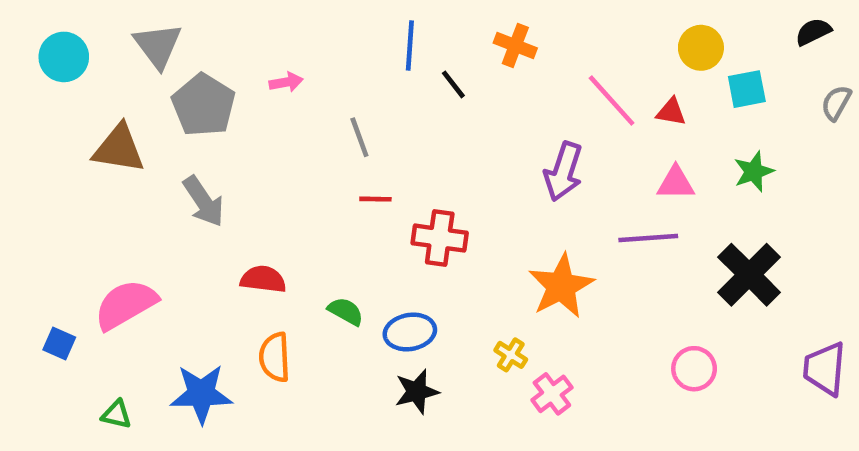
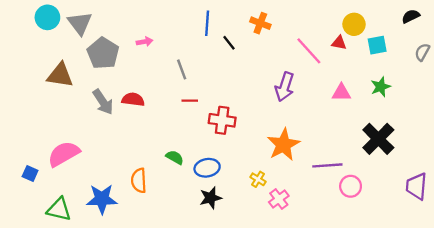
cyan circle: (64, 57) -> (47, 17), moved
red triangle: (671, 112) -> (339, 43), moved
purple line: (648, 238) -> (327, 165), moved
red semicircle: (263, 279) -> (133, 99), moved
green triangle: (116, 414) -> (59, 209), size x1.6

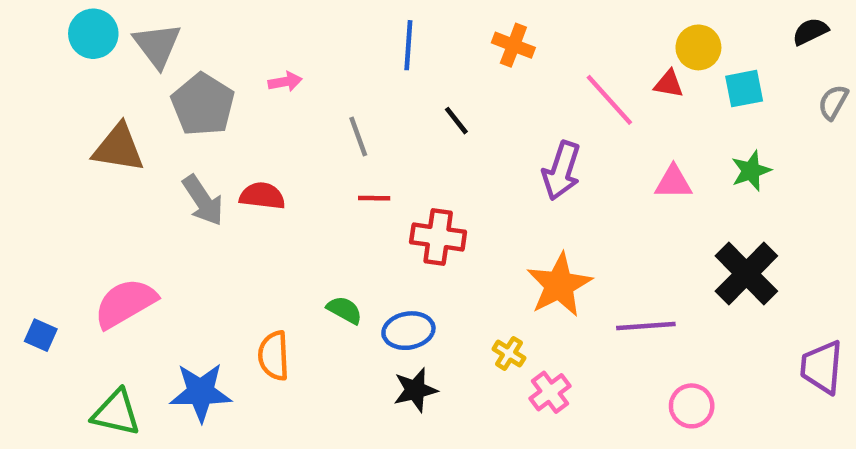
black line: (229, 43) -> (456, 121), moved
blue square: (30, 174) -> (41, 335), moved
pink circle: (351, 186) -> (692, 406), moved

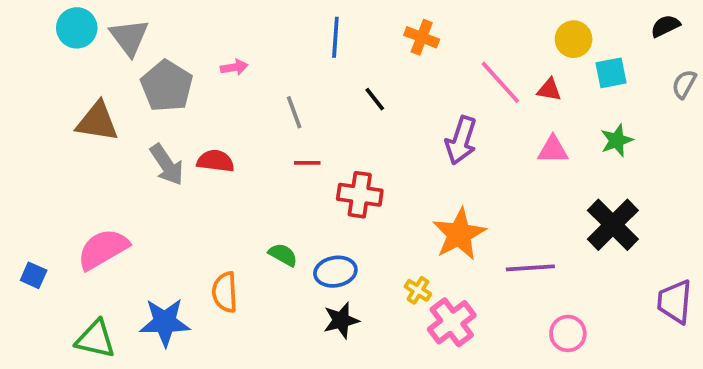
red triangle: (669, 84) -> (549, 90), moved
pink cross: (550, 392) -> (452, 322), size x1.4

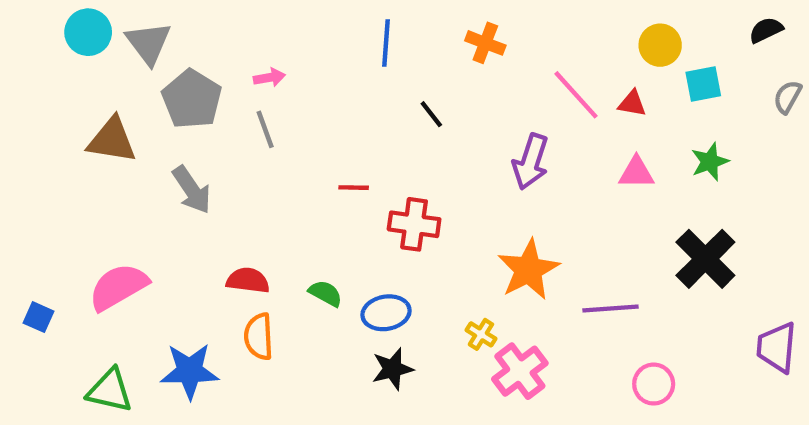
gray line: (294, 112) -> (265, 129), moved
red semicircle: (215, 161) -> (248, 280), moved

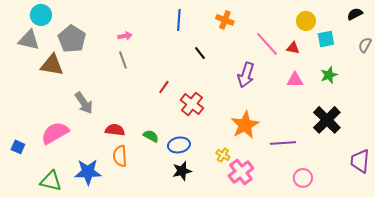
gray triangle: (149, 43) -> (29, 40), moved, turned -40
gray pentagon: (192, 99) -> (72, 39), moved
red line: (354, 188) -> (164, 87), turned -56
gray arrow: (192, 190) -> (84, 103), moved
red cross: (414, 224) -> (192, 104), turned 30

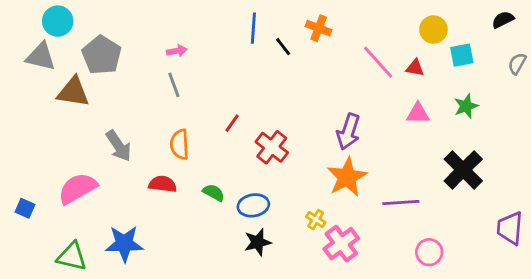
black line: (200, 53) -> (283, 47), moved
purple arrow: (246, 75) -> (348, 132), moved
orange semicircle: (120, 156) -> (180, 144), moved

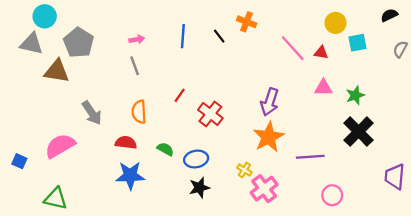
blue line: (253, 28) -> (183, 36), moved
green star: (466, 106) -> (355, 95), moved
blue star: (124, 244) -> (130, 175), moved

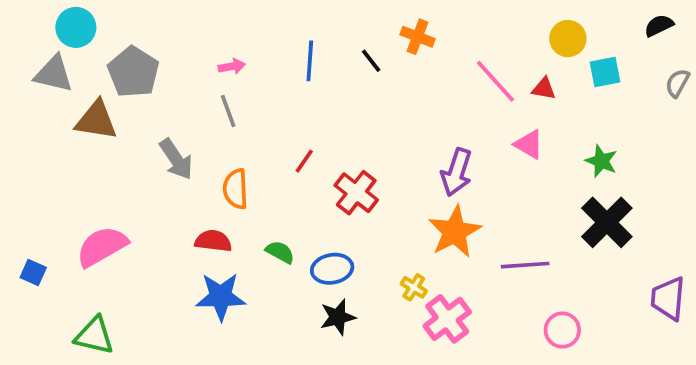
pink triangle: (323, 88) -> (529, 144), moved, turned 30
green star: (355, 95) -> (601, 161), turned -30
gray arrow: (92, 113) -> (176, 159), moved

